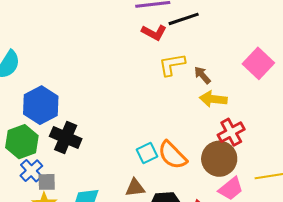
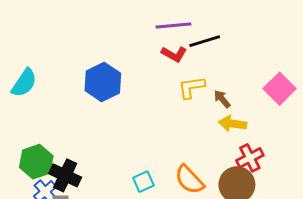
blue hexagon: (41, 105) -> (103, 82), moved
black cross: (66, 137) -> (65, 175), moved
cyan square: (147, 153) -> (143, 182), moved

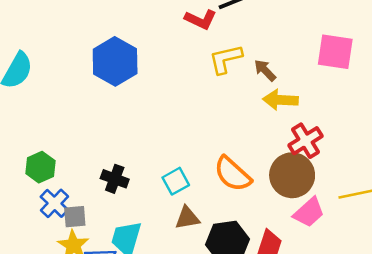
pink square: (280, 89) -> (335, 52), turned -32
green hexagon: (36, 162) -> (40, 167), size x0.7
black cross: (65, 175) -> (115, 179), moved, size x0.7

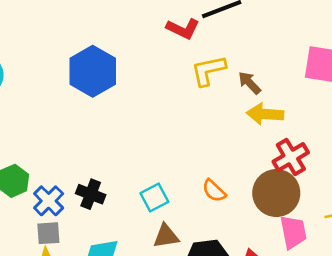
orange semicircle: (233, 174) -> (214, 191), size x0.6
blue cross: (54, 203) -> (49, 201), moved
pink trapezoid: (309, 212) -> (293, 232), turned -60

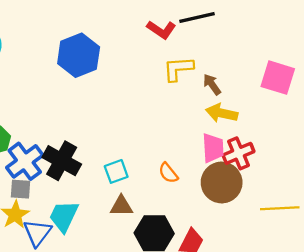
black cross: (91, 194) -> (62, 161), size x1.5
blue cross: (49, 201) -> (25, 161), size x1.4
pink trapezoid: (293, 232) -> (213, 148), moved

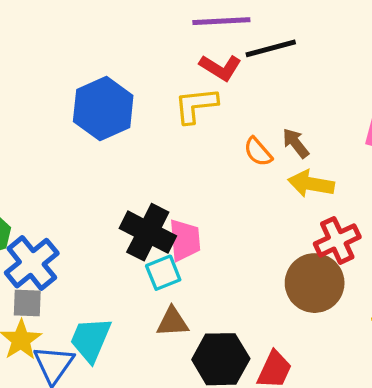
yellow L-shape: (178, 69) -> (196, 105), moved
pink trapezoid: (213, 148) -> (185, 240), moved
black cross: (62, 161) -> (148, 232), moved
orange semicircle: (168, 173) -> (258, 152), moved

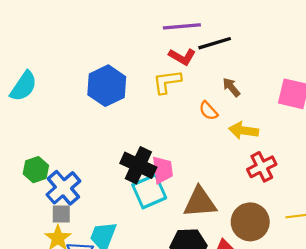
brown arrow: (296, 143) -> (231, 87), moved
cyan square: (163, 273) -> (149, 191), size x1.5
brown circle: (315, 283) -> (250, 222), moved
brown triangle: (172, 322) -> (200, 202), moved, size x1.6

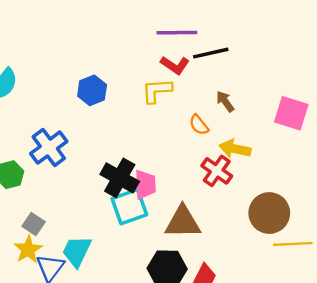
blue hexagon: (107, 86) -> (92, 90), size x0.7
red cross: (262, 167) -> (217, 171), moved, turned -32
blue cross: (63, 188) -> (49, 148), moved
gray square: (61, 214) -> (34, 224), turned 30
brown circle: (250, 222) -> (269, 213), moved

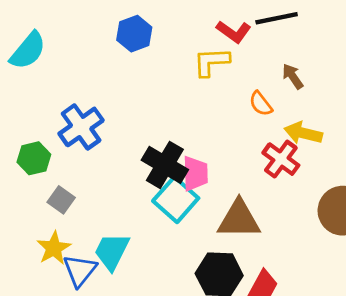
blue hexagon: (92, 90) -> (134, 34), moved
cyan square: (129, 207) -> (176, 200), turned -30
gray square: (34, 224) -> (61, 200), moved

